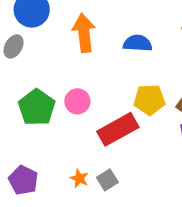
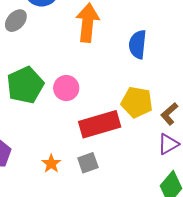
blue semicircle: (138, 43) -> (138, 44), turned -100
gray square: (107, 180) -> (88, 163), moved

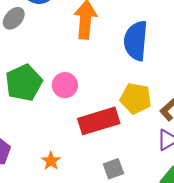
blue semicircle: (138, 44) -> (136, 41), size x1.4
gray square: (88, 163) -> (113, 169), moved

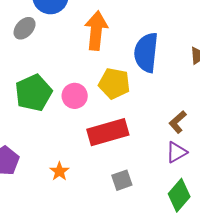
yellow pentagon: (136, 98) -> (114, 84), moved

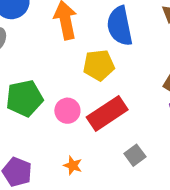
green pentagon: (34, 93) -> (24, 98), turned 30
pink circle: (75, 96) -> (67, 111), moved

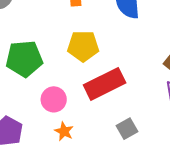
yellow pentagon: (99, 65) -> (83, 46), moved
pink circle: (67, 111) -> (54, 99), moved

